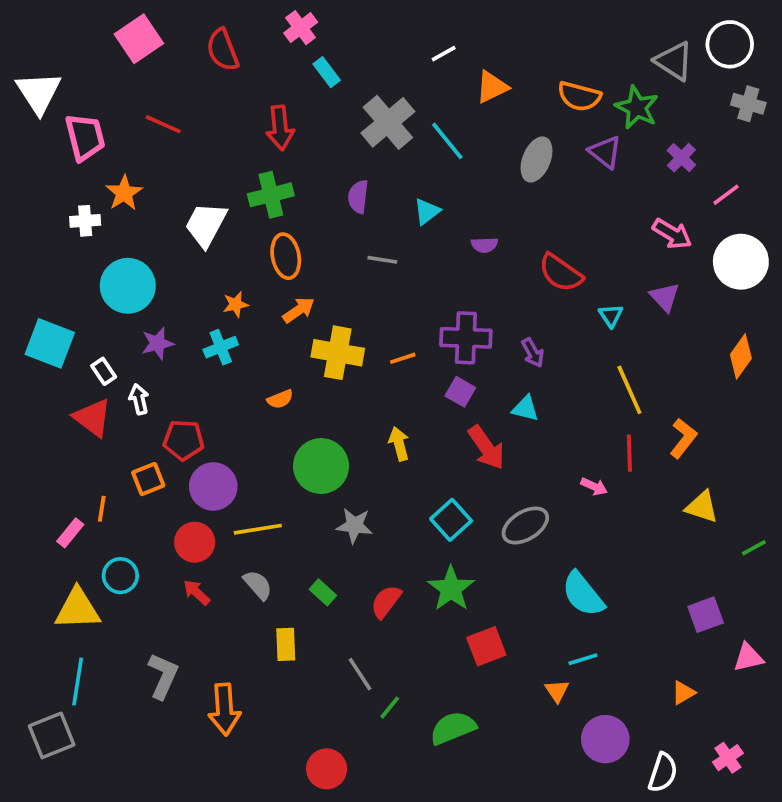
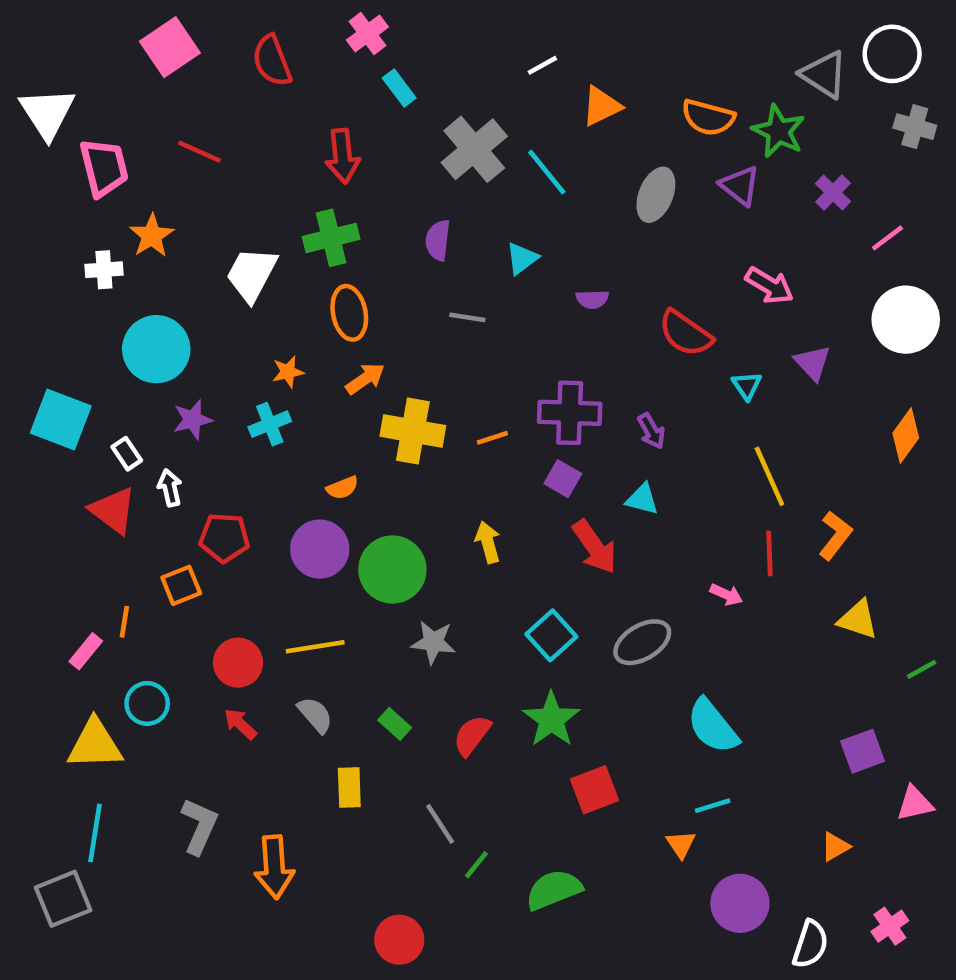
pink arrow: (672, 234) -> (769, 286), moved
purple circle: (213, 486) -> (320, 549), moved

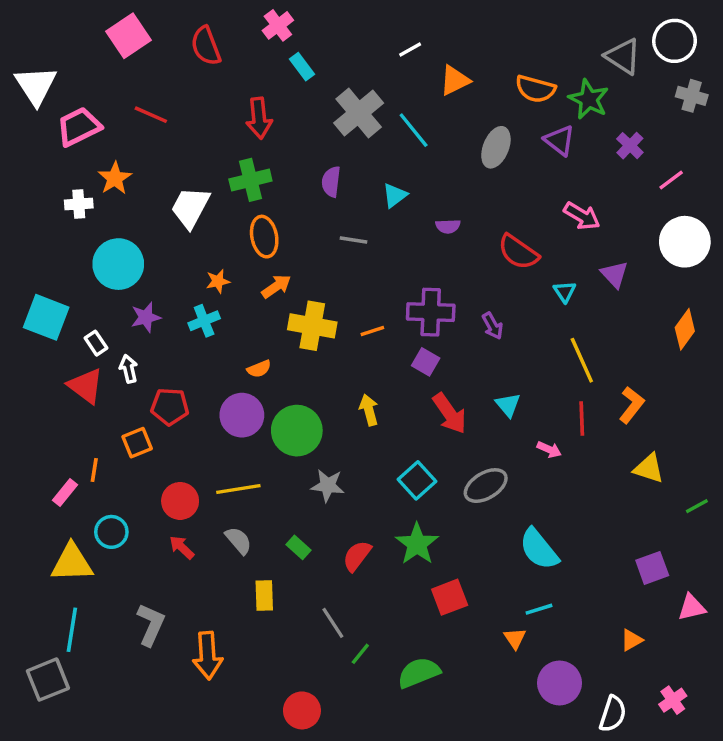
pink trapezoid: (104, 167) -> (79, 127), turned -102
cyan triangle: (642, 499) -> (508, 405), moved, turned 36

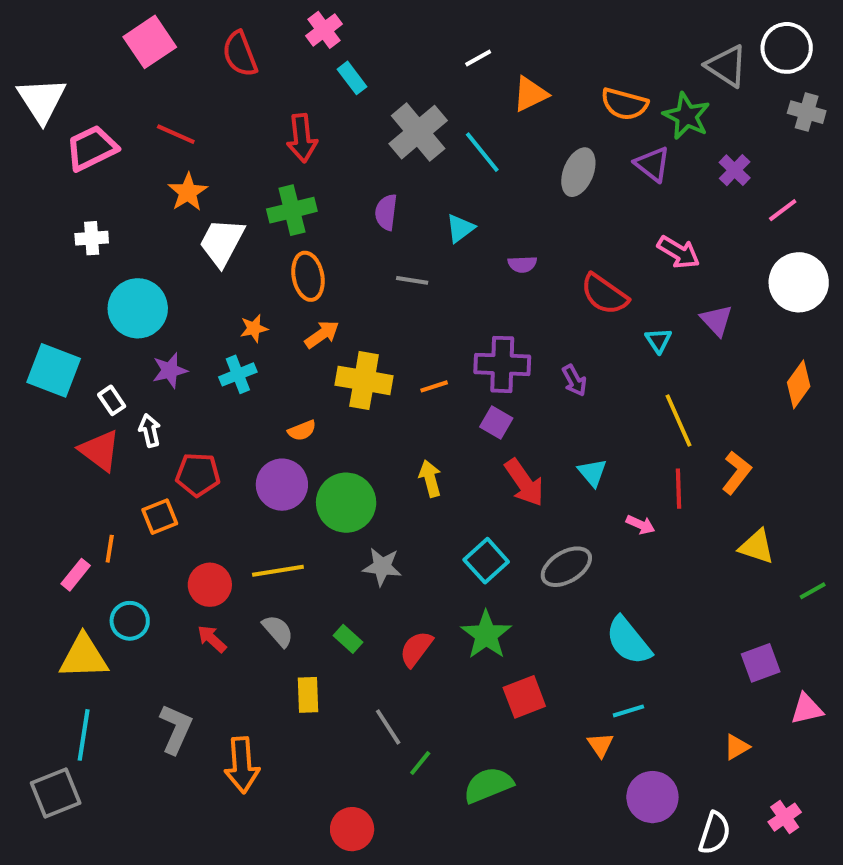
orange star: (115, 178) -> (188, 192), moved

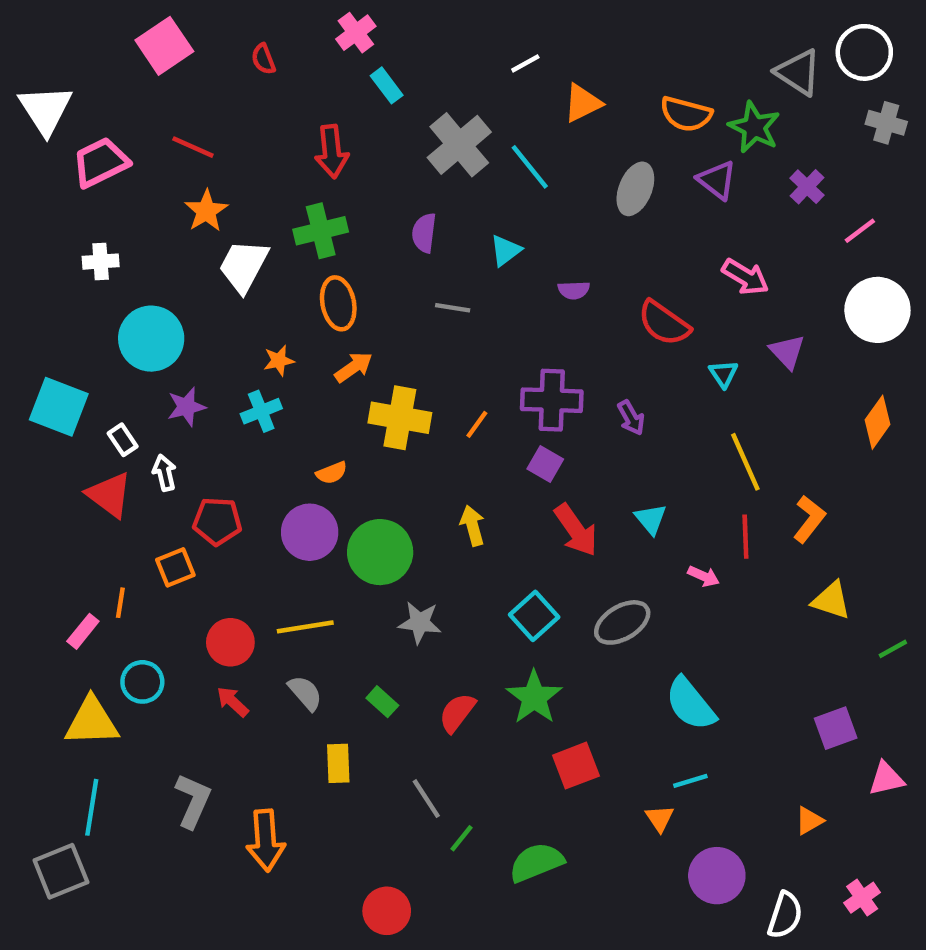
red semicircle: (240, 54) -> (263, 59), size x0.6
orange line: (434, 386) -> (477, 424), turned -36

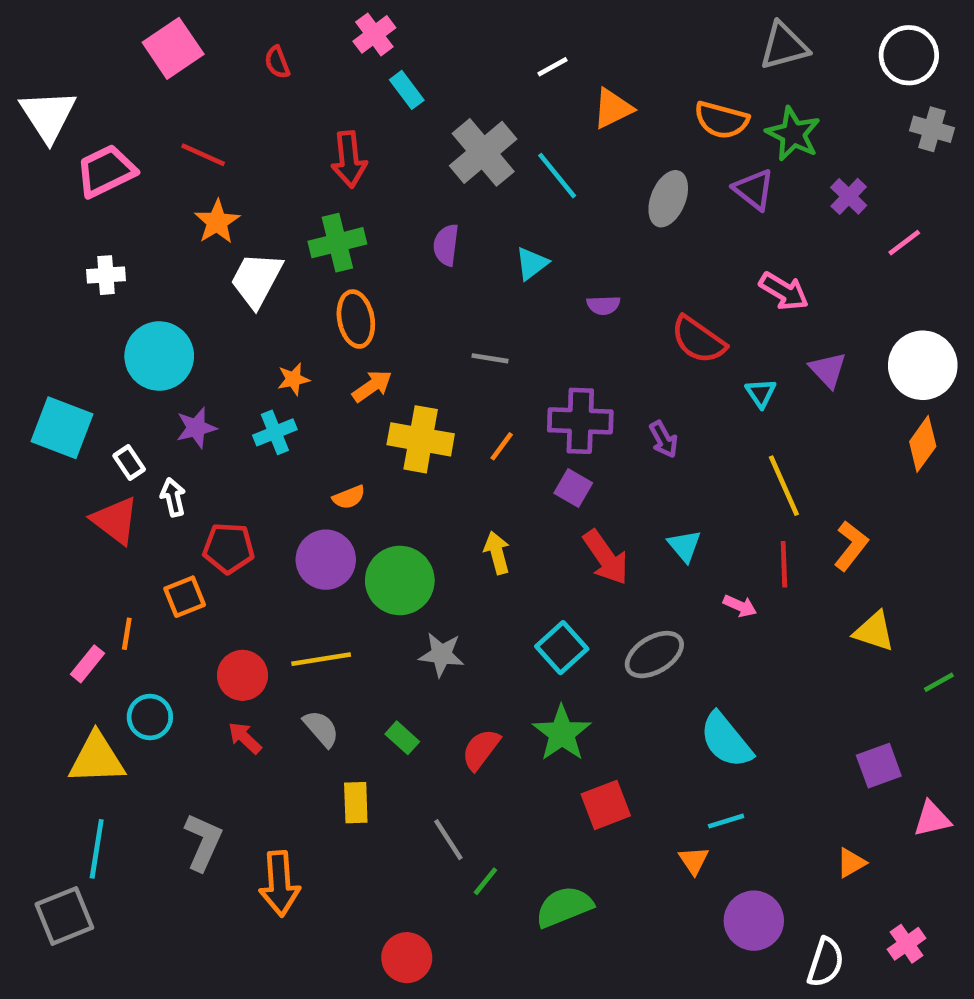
gray triangle: (798, 72) -> (784, 46), moved, turned -48
gray line: (453, 308) -> (490, 358), moved
white circle: (877, 310) -> (923, 365), moved

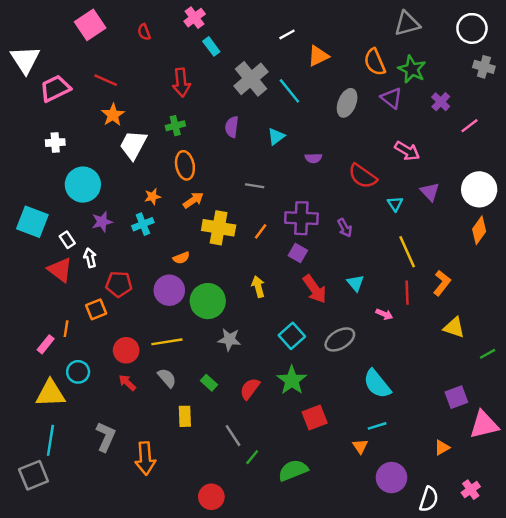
orange semicircle: (721, 120) -> (375, 62), turned 52
green cross: (337, 243) -> (175, 126), size x0.7
pink triangle: (932, 819) -> (484, 425), size x1.5

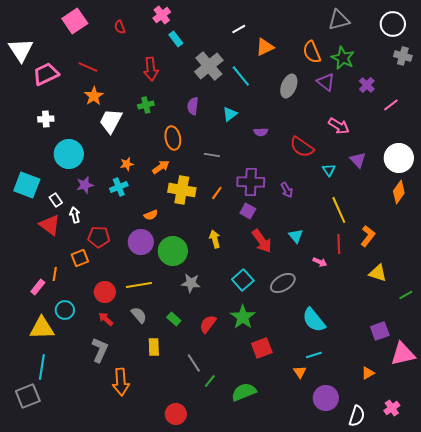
orange ellipse: (185, 165) -> (173, 138), moved
gray L-shape: (106, 437) -> (100, 350), moved

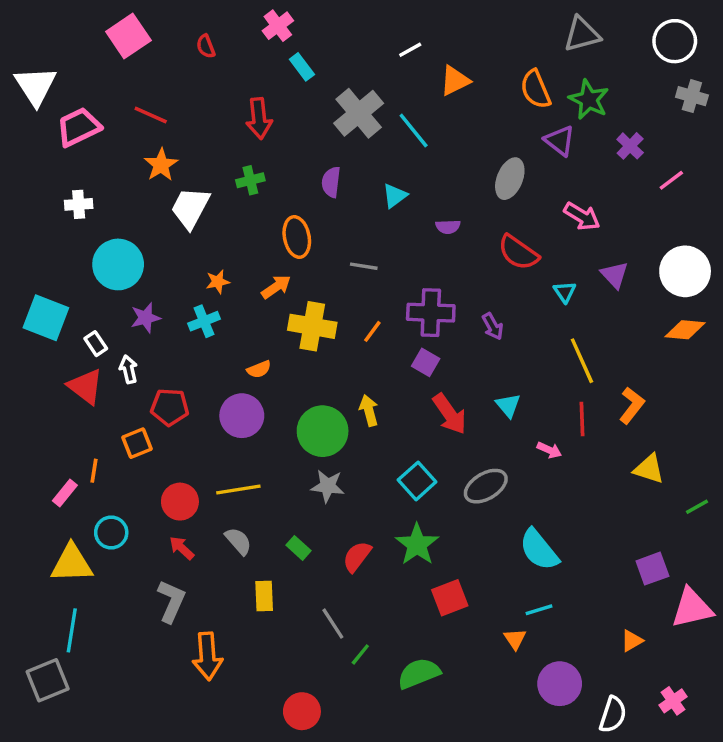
gray ellipse: (289, 86) -> (510, 179), moved
orange diamond: (399, 192) -> (685, 330), turned 60
green circle: (173, 251) -> (323, 431), moved

